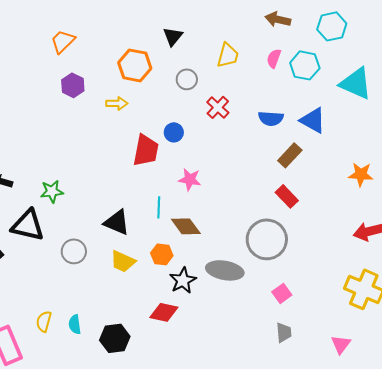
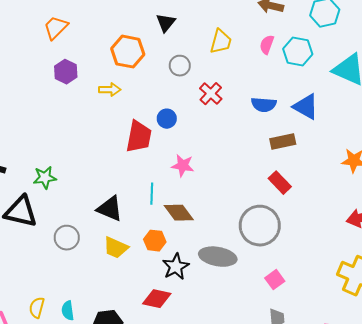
brown rectangle: (290, 155) -> (283, 142), turned 35

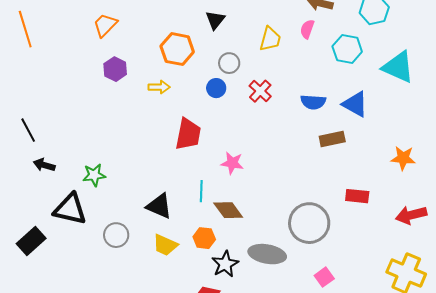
pink semicircle: (267, 45) -> (307, 29), moved
blue circle: (167, 119) -> (216, 88), moved
red rectangle: (280, 183) -> (357, 196), moved, turned -40

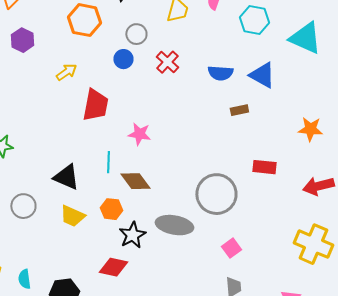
yellow arrow: (159, 87) -> (66, 72), moved, turned -35
brown rectangle: (332, 139) -> (239, 110), size x0.7

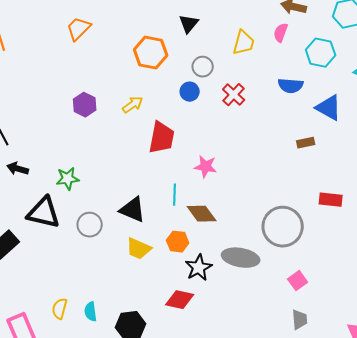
purple hexagon: (22, 40) -> (85, 105), moved
blue semicircle: (220, 73) -> (291, 86), moved
gray circle: (23, 206) -> (90, 225), moved

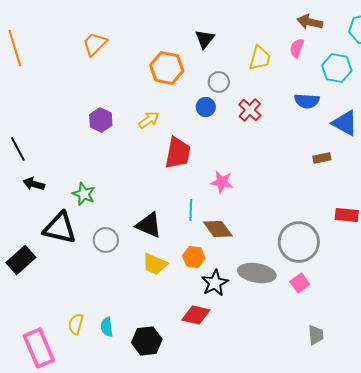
green star: (68, 179) -> (84, 194), turned 30
pink square: (298, 281) -> (300, 283), moved

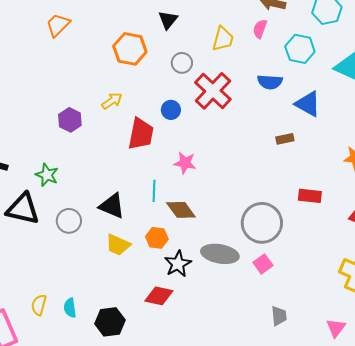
blue circle: (206, 107) -> (171, 110), moved
red cross: (250, 110) -> (213, 91), size x1.6
purple hexagon: (101, 120) -> (70, 120), moved

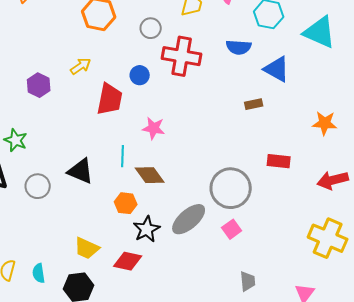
red cross: (213, 91) -> (182, 56), turned -33
yellow trapezoid: (118, 245) -> (87, 248), moved
gray ellipse: (220, 254) -> (189, 219), turned -51

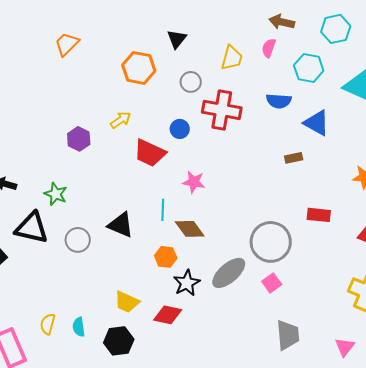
red trapezoid: (110, 99) -> (150, 153), turned 104
gray trapezoid: (248, 281) -> (288, 335), size x1.5

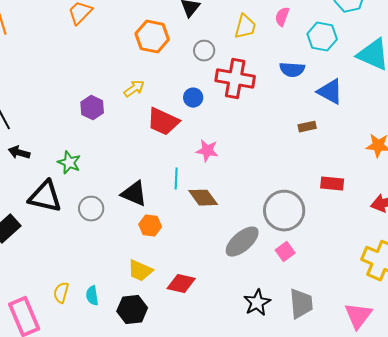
orange hexagon: (166, 257) -> (150, 226), moved
black star: (187, 283) -> (257, 303), moved
pink triangle: (345, 347) -> (358, 316), size x1.4

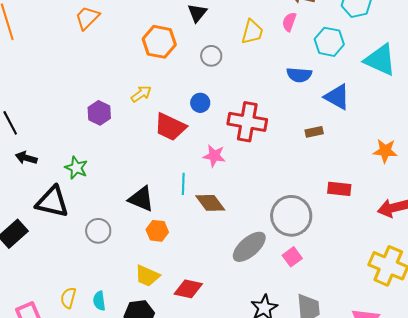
red cross: (235, 79) -> (247, 122), moved
gray circle: (91, 209) -> (98, 231), moved

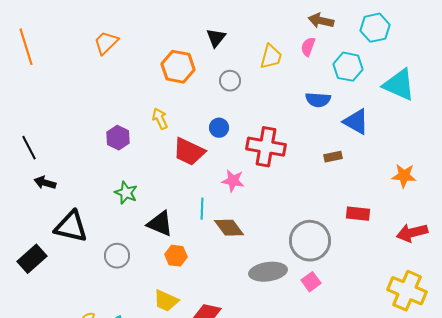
yellow arrow: (141, 94) -> (160, 119), turned -80
green star: (76, 168) -> (126, 193), moved
gray ellipse: (249, 247) -> (268, 272), turned 33

